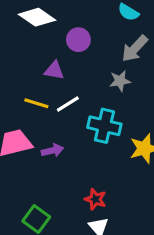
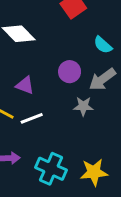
purple circle: (78, 40) -> (70, 72), moved
cyan cross: (104, 126) -> (51, 169), moved

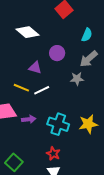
cyan semicircle: (103, 45) -> (87, 35), turned -104
purple circle: (70, 72) -> (57, 53), moved

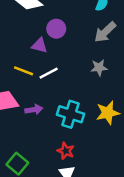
purple circle: (57, 53) -> (56, 29), moved
gray star: (77, 79) -> (99, 68), moved

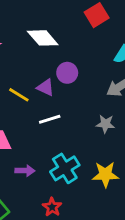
yellow line: (23, 71) -> (19, 95), moved
purple arrow: (34, 110) -> (25, 171), moved
cyan cross: (71, 114) -> (65, 168), turned 30

